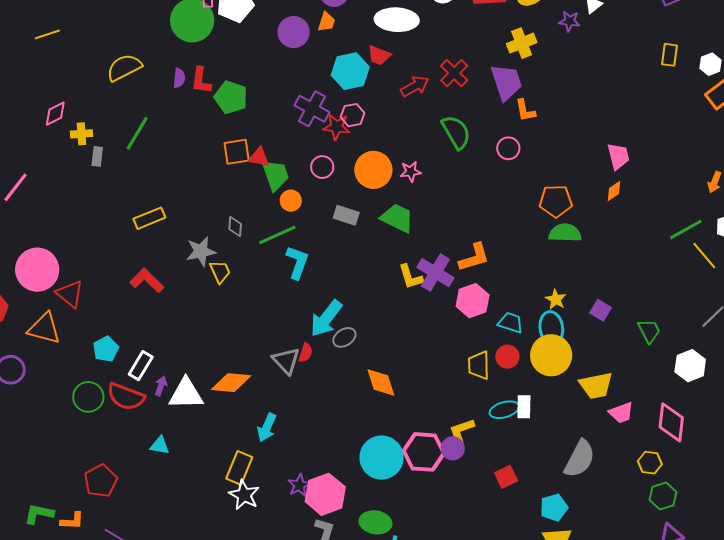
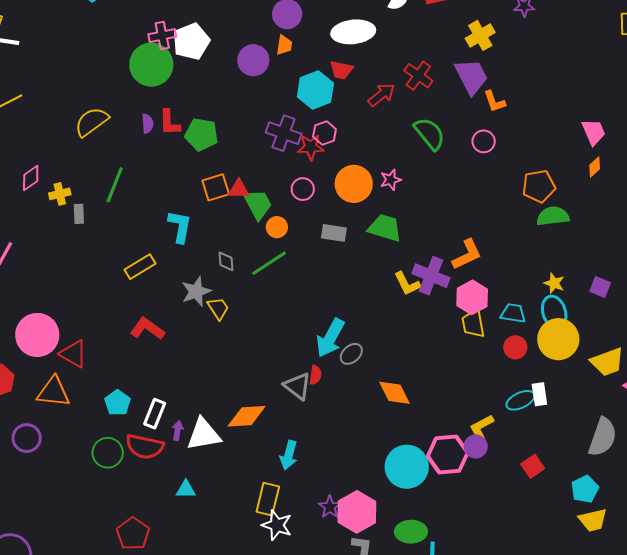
cyan L-shape: (297, 262) -> (180, 226), moved
yellow trapezoid: (479, 365) -> (473, 323), moved

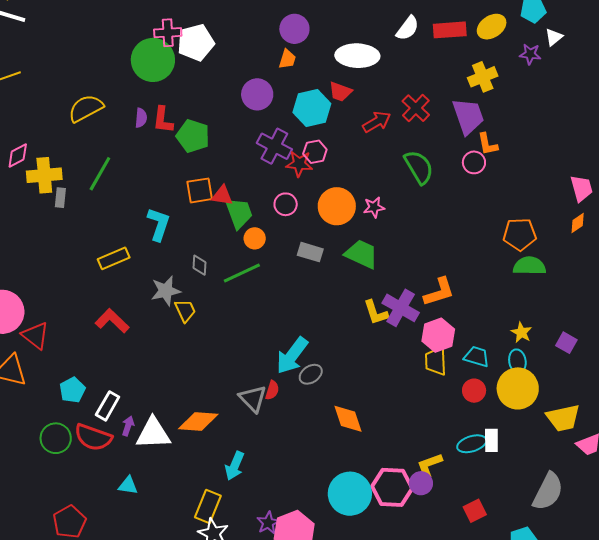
purple circle: (253, 60) -> (257, 94), moved
pink circle: (484, 141) -> (474, 162), moved
yellow cross: (60, 194) -> (44, 175), size x1.6
cyan ellipse: (554, 312) -> (517, 361), size x0.7

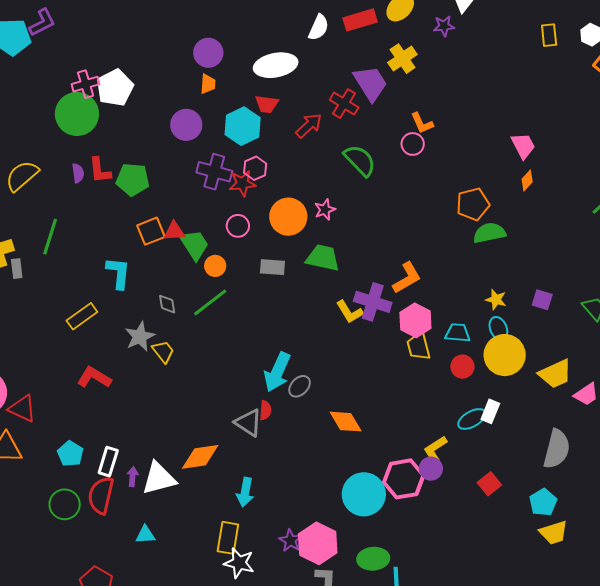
purple trapezoid: (468, 116) -> (370, 83), moved
red semicircle: (93, 437) -> (101, 495), turned 96
white rectangle: (491, 440) -> (490, 411), turned 35

